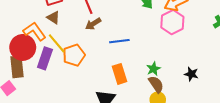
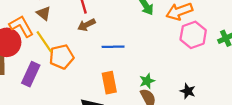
pink hexagon: (172, 22) -> (193, 35), moved
purple rectangle: (45, 58) -> (31, 74), moved

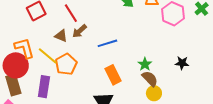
brown triangle: (44, 13) -> (61, 36), moved
orange L-shape: (21, 26) -> (24, 48), turned 30

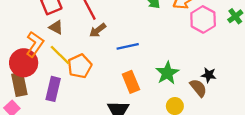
brown triangle: (61, 36) -> (56, 27), moved
orange L-shape: (24, 48) -> (35, 44), turned 45
green star: (145, 64) -> (167, 73), size x1.5
brown semicircle: (150, 79) -> (198, 88), moved

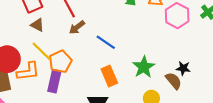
orange L-shape: (35, 44) -> (28, 71), moved, turned 50
blue line: (128, 46) -> (106, 42), turned 48
purple rectangle: (53, 89) -> (54, 81), moved

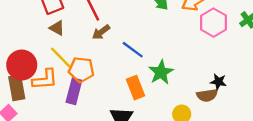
orange pentagon: (60, 62) -> (81, 70), turned 30
green star: (144, 67) -> (161, 72), moved
brown semicircle: (174, 81) -> (207, 95), turned 120

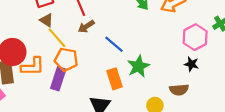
pink hexagon: (214, 23) -> (195, 37), moved
yellow line: (61, 57) -> (57, 38), moved
black star: (218, 82) -> (191, 64), moved

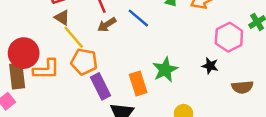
blue line: (114, 44) -> (138, 18), moved
black star: (191, 64) -> (210, 66), moved
purple rectangle: (58, 79) -> (100, 86), moved, turned -45
brown semicircle: (179, 90) -> (242, 87), moved

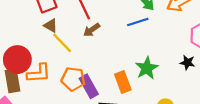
blue line: (138, 18) -> (138, 22), moved, turned -55
orange pentagon: (84, 62) -> (73, 79), moved

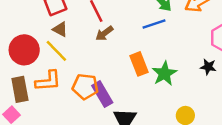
yellow line: (62, 43) -> (56, 51), moved
red circle: (17, 60) -> (24, 50), moved
orange rectangle: (123, 82) -> (139, 64), moved

